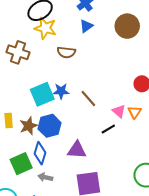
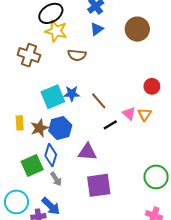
black line: (108, 129) -> (110, 125), moved
gray arrow: (45, 177) -> (56, 179), turned -136

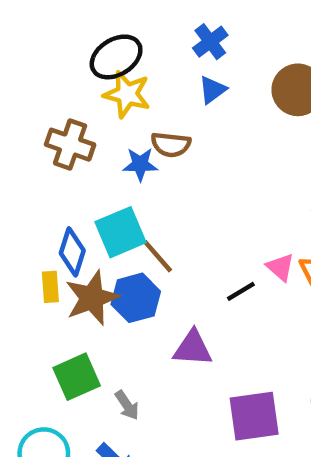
blue star: (72, 94) -> (140, 164), moved
brown line: (99, 101) -> (158, 256), moved
brown star: (39, 128) -> (92, 298), size x1.4
blue diamond: (51, 155) -> (72, 252), moved
purple square: (99, 185) -> (254, 416), moved

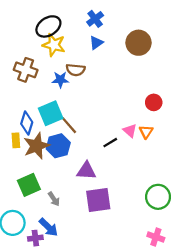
purple square: (254, 416) -> (98, 200), moved

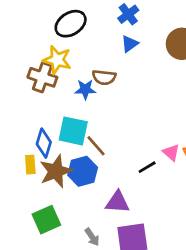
yellow star: (54, 45) -> (57, 60), moved
cyan square: (51, 113) -> (73, 131), turned 35
gray arrow: (54, 199) -> (92, 237), moved

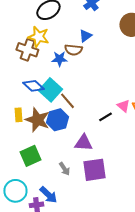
blue triangle: (130, 44) -> (85, 36), moved
cyan square: (73, 131) -> (50, 90), turned 30
blue diamond: (44, 143) -> (33, 86), moved, turned -65
brown star: (56, 171) -> (37, 120), turned -30

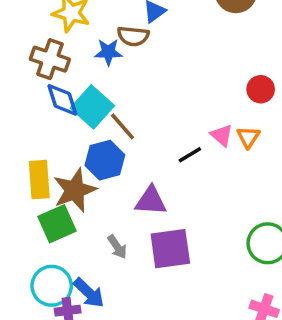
brown cross: (27, 50) -> (50, 59), moved
blue diamond: (33, 86) -> (62, 100), turned 30
yellow rectangle: (18, 115) -> (39, 180), moved, size x1.5
brown star: (37, 120) -> (75, 190), moved, turned 30
cyan circle: (15, 191) -> (52, 286), moved

